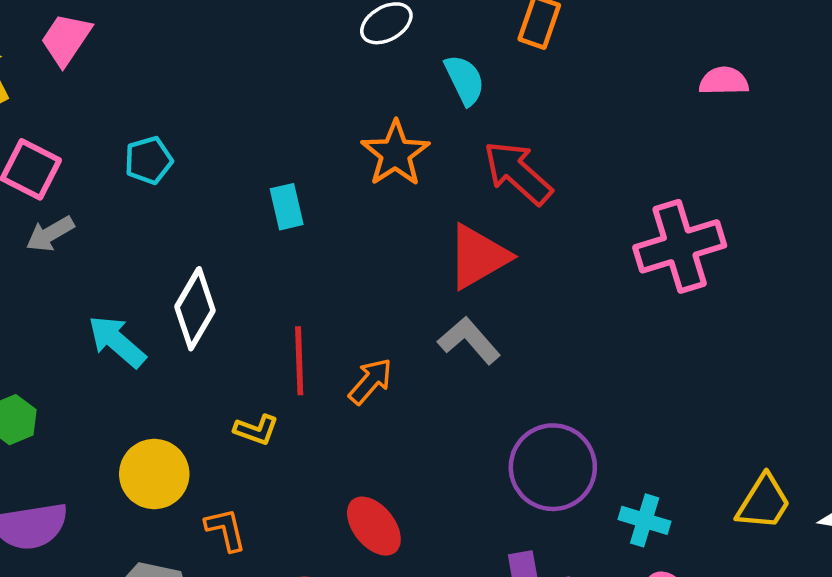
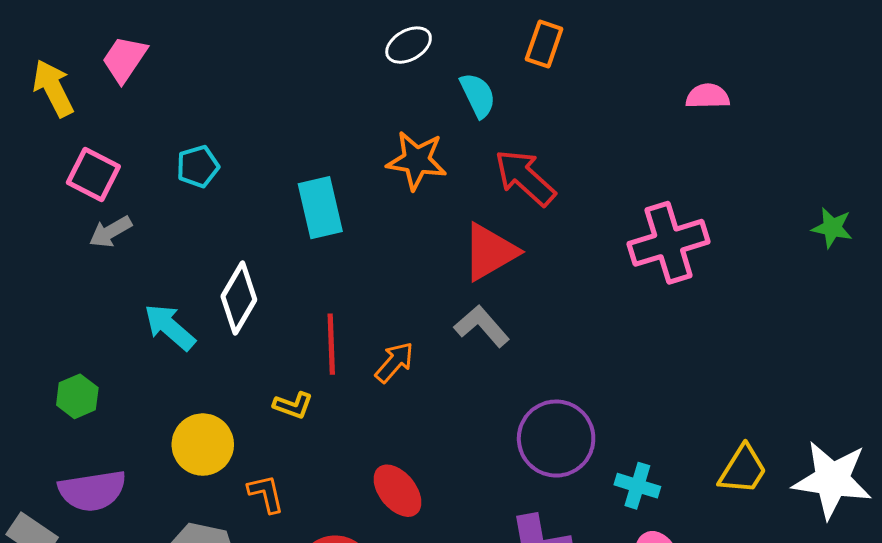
orange star: (395, 154) -> (417, 160), turned -30
cyan rectangle: (287, 207) -> (320, 208), size x1.5

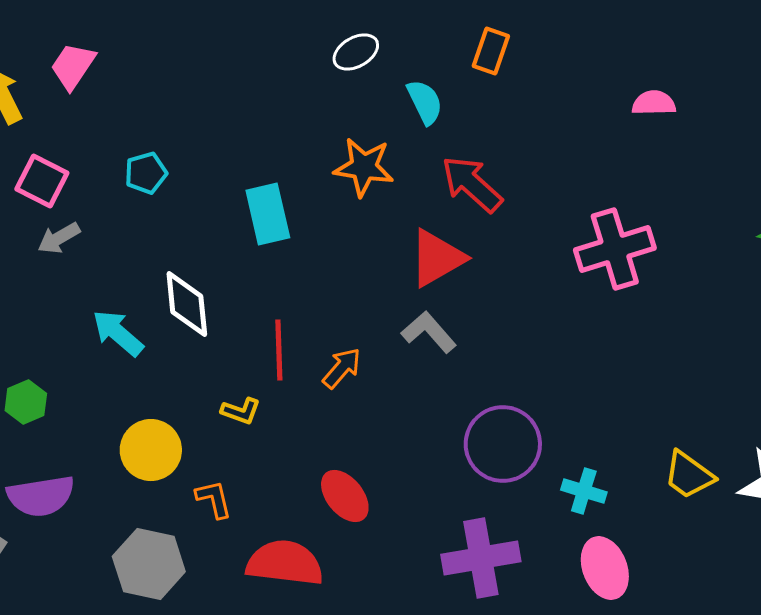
white diamond: (239, 298) -> (187, 304), turned -36
yellow trapezoid: (743, 470) -> (689, 475), turned 94

